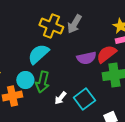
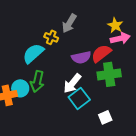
yellow cross: (51, 26) -> (51, 37), moved, size x0.6
cyan circle: (25, 80) -> (20, 88), moved
white arrow: (60, 98) -> (72, 83), moved, size x1.5

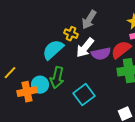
white arrow: (72, 83) -> (85, 48), moved
cyan square: (79, 98) -> (84, 95), moved

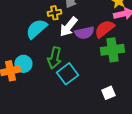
yellow cross: (71, 34) -> (54, 13), turned -32
green arrow: (57, 78) -> (54, 58), moved

